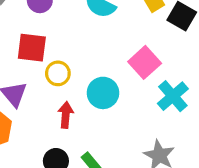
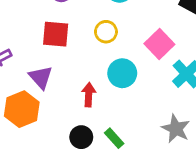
yellow circle: (58, 73) -> (106, 32), moved

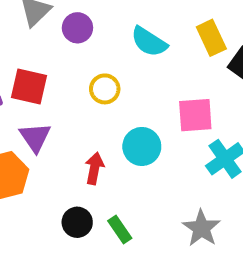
yellow circle: (106, 32) -> (105, 89), moved
red square: (56, 34) -> (29, 87), moved
pink square: (159, 44) -> (195, 115), turned 32

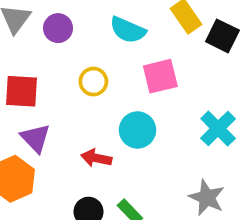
pink square: (195, 115) -> (160, 76), moved
red arrow: (94, 168) -> (96, 158), turned -80

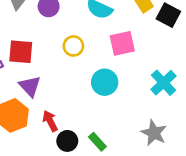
red arrow: (96, 158) -> (50, 121), moved, turned 50

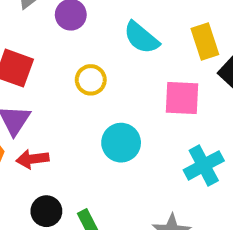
pink square: (122, 43) -> (182, 98), moved
red arrow: (50, 121) -> (32, 159), moved, turned -85

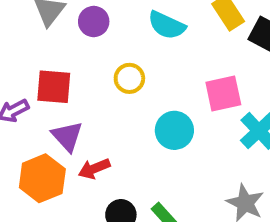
pink square: (182, 98) -> (223, 94), moved

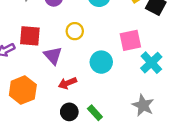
purple triangle: (67, 136) -> (53, 56), moved
red arrow: (94, 169) -> (67, 83), moved

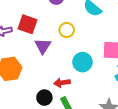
red arrow: (67, 83) -> (62, 83), moved

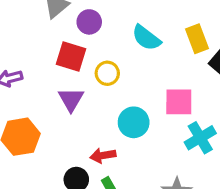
red square: (28, 24) -> (71, 56), moved

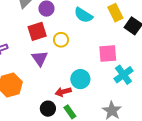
red square: (71, 56) -> (37, 31), turned -30
cyan circle: (134, 122) -> (80, 79), moved

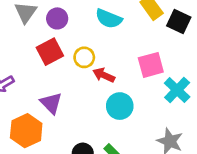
purple triangle: (40, 58) -> (51, 103), moved
red arrow: (63, 92) -> (104, 75), moved, turned 49

